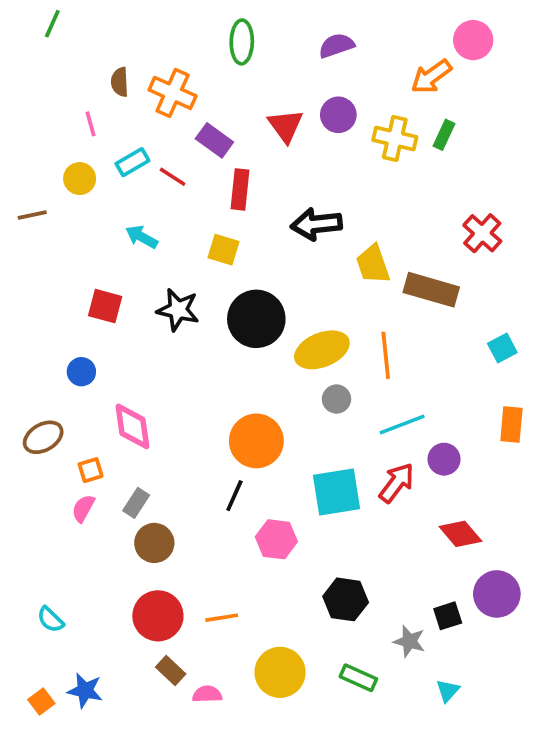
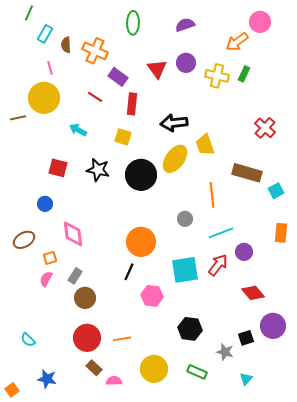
cyan rectangle: (132, 162) -> (45, 34), moved, turned -30
yellow circle: (80, 179) -> (44, 98), size x1.8
brown rectangle: (431, 290) -> (247, 173), moved
yellow ellipse: (322, 350) -> (175, 159), moved, turned -32
orange square: (41, 701) -> (12, 390), moved

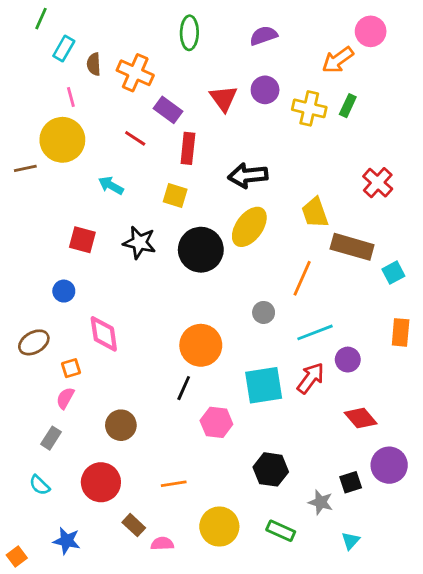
yellow trapezoid: (205, 145) -> (315, 213), moved
orange line: (212, 195) -> (302, 278), turned 30
gray rectangle: (75, 276) -> (51, 438), moved
red circle: (87, 338) -> (101, 482), moved

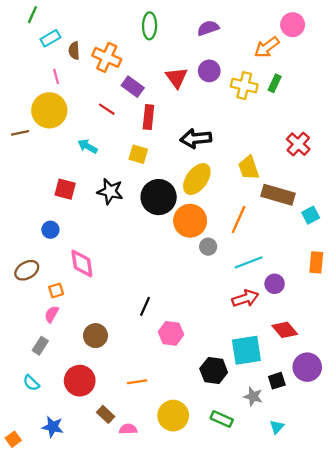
cyan rectangle: (64, 48) -> (50, 38), turned 30
orange circle: (201, 345) -> (190, 221), moved
red arrow: (311, 378) -> (245, 298), turned 35
cyan square: (264, 385) -> (246, 350), moved

